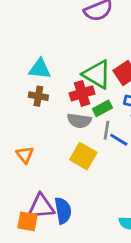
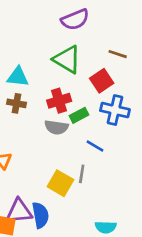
green triangle: (97, 74) -> (67, 59), moved
gray line: (106, 130) -> (82, 174), moved
yellow square: (83, 156) -> (60, 183), moved

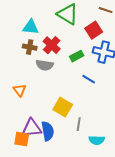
red cross: (59, 101) -> (52, 45), moved, turned -30
gray semicircle: (56, 127) -> (45, 65), moved
gray line: (82, 174) -> (79, 124), moved

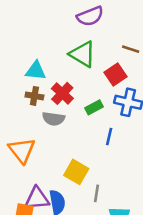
blue line: (89, 79) -> (109, 136), turned 72
orange triangle: (20, 90) -> (22, 150), size x1.6

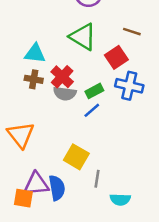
gray semicircle: (53, 119) -> (65, 94), moved
blue line: (109, 136) -> (92, 110), moved, turned 36

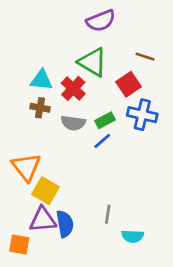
red cross: (62, 77) -> (73, 88), moved
yellow square: (76, 157) -> (46, 191), moved
orange square: (23, 198) -> (19, 245), moved

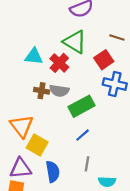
brown cross: (40, 108) -> (42, 91), moved
green rectangle: (105, 120) -> (81, 106), moved, size x1.6
blue line: (102, 141) -> (83, 135), moved
purple triangle: (43, 220) -> (21, 168), moved

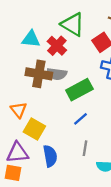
brown cross: (42, 91) -> (39, 74), size x1.6
orange triangle: (22, 126) -> (19, 110), size x0.7

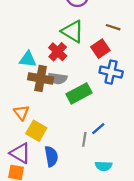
cyan triangle: (31, 39) -> (28, 59), moved
blue line: (81, 119) -> (98, 129), moved
gray line: (85, 148) -> (84, 139), moved
purple triangle: (17, 153) -> (20, 153), turned 35

